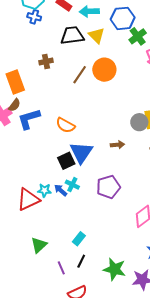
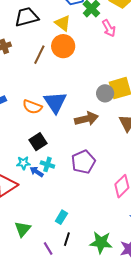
yellow triangle: (96, 35) -> (63, 23), moved
brown arrow: (117, 145) -> (87, 119), size x1.6
blue triangle: (81, 152) -> (55, 102), moved
cyan star: (44, 190) -> (23, 163), moved

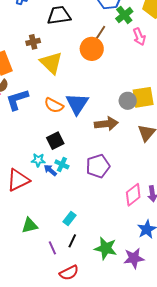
yellow triangle: (63, 23) -> (51, 63), moved, size x1.4
brown line: (39, 55) -> (99, 35), moved
green triangle: (23, 229) -> (30, 225), turned 30

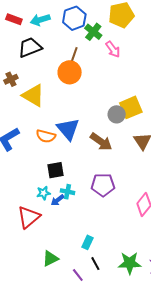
brown arrow: (106, 124) -> (101, 142), turned 55
black square: (55, 141) -> (55, 170), turned 30
purple pentagon: (98, 166) -> (103, 185), turned 30
blue arrow: (50, 170) -> (58, 200), turned -64
black line: (72, 241) -> (95, 264), turned -40

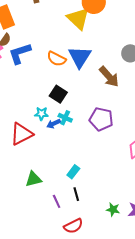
yellow triangle: (33, 95) -> (78, 19), moved
black square: (55, 170) -> (58, 94), turned 30
green star: (130, 263) -> (113, 210), moved, size x0.6

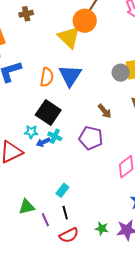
orange semicircle: (56, 59) -> (47, 77), turned -108
brown arrow: (109, 77) -> (105, 111), moved, size x0.7
black square: (58, 94) -> (48, 113), size x1.4
green triangle: (33, 179) -> (27, 207), moved
red semicircle: (73, 226) -> (69, 235), moved

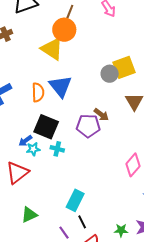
purple pentagon: (91, 138) -> (88, 126), moved
blue arrow: (43, 142) -> (25, 141), moved
cyan rectangle: (62, 190) -> (75, 200), size x1.5
green triangle: (27, 207) -> (29, 215), moved

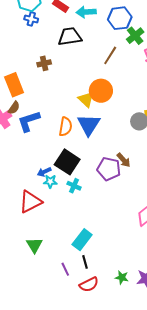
orange circle: (64, 30) -> (101, 91), moved
yellow triangle: (52, 49) -> (86, 99), moved, size x0.7
green triangle: (29, 215) -> (34, 245), turned -48

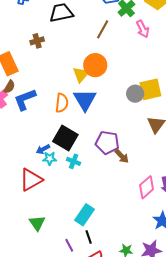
yellow triangle: (86, 99) -> (81, 75), turned 30
brown arrow: (124, 160) -> (122, 156), moved

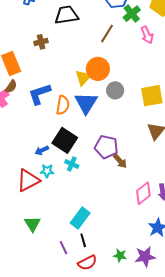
gray circle: (135, 94) -> (115, 90), moved
blue L-shape: (25, 99) -> (40, 94), moved
cyan star: (50, 158) -> (47, 171), moved

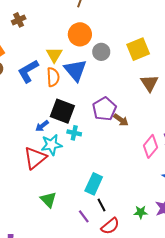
yellow triangle: (83, 78) -> (54, 55), moved
purple pentagon: (106, 147) -> (104, 109), turned -30
cyan star: (47, 171) -> (52, 145), size x1.5

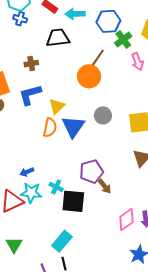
orange circle: (80, 34) -> (89, 76), moved
blue L-shape: (28, 71) -> (30, 95), moved
black square: (62, 111) -> (73, 201), moved, turned -30

